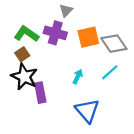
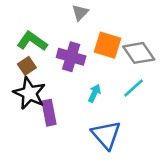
purple cross: (55, 33) -> (71, 57), moved
orange square: (88, 37) -> (108, 45), turned 30

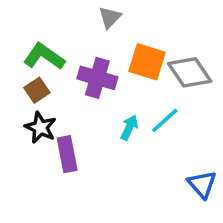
cyan line: (134, 88) -> (165, 120), moved
black star: (30, 93) -> (40, 127), size x0.7
blue triangle: (106, 135) -> (202, 184), moved, size x0.7

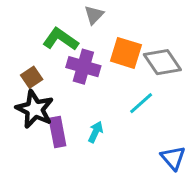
green L-shape: (44, 56) -> (61, 39), moved
black star: (40, 127) -> (35, 109), size x1.4
cyan arrow: (129, 127) -> (96, 132), moved

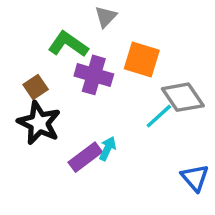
gray diamond: (162, 62) -> (183, 97), moved
purple rectangle: (57, 132) -> (85, 157), moved, turned 64

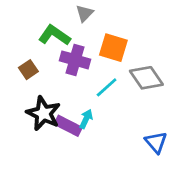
cyan line: (159, 116) -> (107, 87), moved
black star: (39, 123) -> (43, 113), moved
purple rectangle: (85, 157) -> (68, 126), turned 64

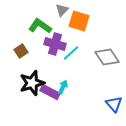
orange square: (113, 48) -> (79, 21), moved
cyan line: (107, 87) -> (71, 53), moved
black star: (43, 113) -> (32, 83), turned 30

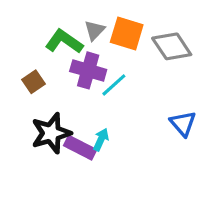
gray triangle: (62, 10) -> (95, 30), moved
gray diamond: (107, 57) -> (172, 46), moved
blue triangle: (114, 104) -> (183, 124), moved

